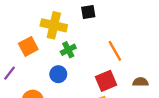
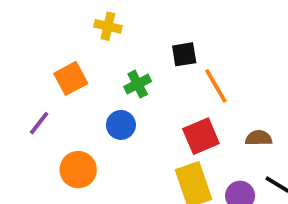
black square: (88, 12) -> (184, 54), moved
yellow cross: (54, 25) -> (108, 26), moved, size x0.6

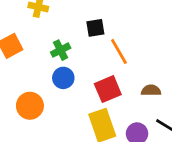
blue circle: (121, 125) -> (63, 78), moved
orange circle: (78, 170) -> (30, 106), moved

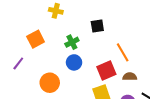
orange line: (119, 51) -> (123, 52), moved
brown semicircle: (151, 90) -> (130, 77), moved

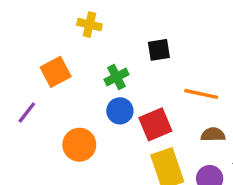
orange line: (123, 52) -> (201, 94), turned -48
red square: (106, 71) -> (155, 124), moved

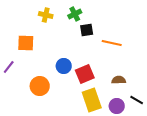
orange square: (56, 72) -> (26, 43), turned 30
green cross: (117, 77) -> (75, 14), moved
orange line: (201, 94) -> (112, 43), moved

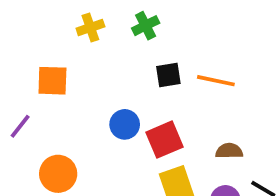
yellow cross: (46, 15) -> (90, 27), turned -32
black square: (87, 30) -> (168, 75), moved
orange circle: (40, 86) -> (58, 174), moved

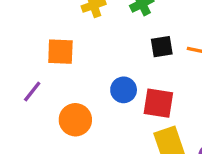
red square: (165, 140) -> (158, 103), turned 32
orange circle: (58, 174) -> (75, 120), moved

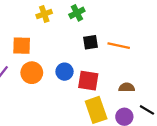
orange circle: (75, 120) -> (32, 73), moved

